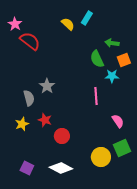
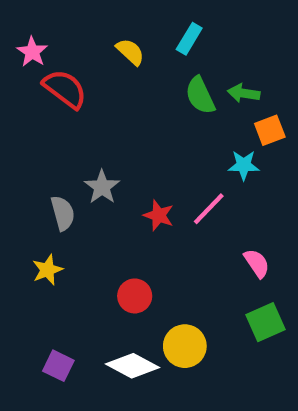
yellow semicircle: (68, 24) -> (130, 52), moved
green semicircle: (97, 59) -> (200, 95), moved
pink line: (96, 96) -> (209, 209), turned 48
red star: (45, 120) -> (159, 215), moved
yellow circle: (101, 157) -> (185, 346), moved

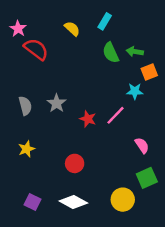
gray semicircle: (63, 213) -> (25, 106), moved
yellow circle: (185, 346) -> (123, 200), moved

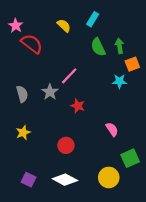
green arrow: (135, 52) -> (119, 46), turned 72
pink line: (116, 115) -> (69, 76), moved
pink semicircle: (142, 145) -> (112, 129), moved

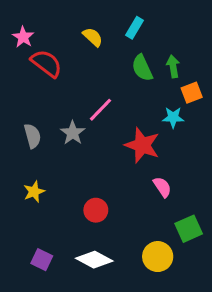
red star: (78, 106) -> (142, 145), moved, size x1.6

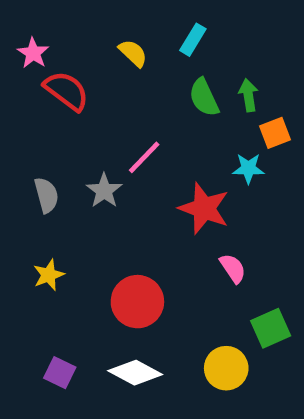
red circle: (96, 210) -> (137, 302), size x1.5

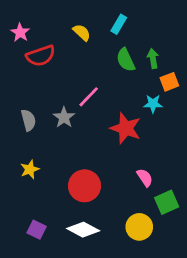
red semicircle: (66, 91) -> (41, 56), turned 124
pink semicircle: (233, 268) -> (145, 178), moved

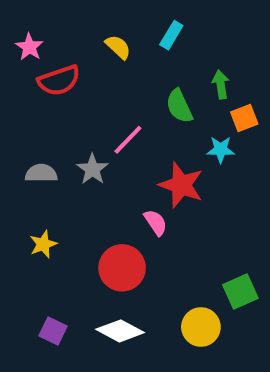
green semicircle: (126, 60) -> (179, 106), moved
gray semicircle: (28, 120) -> (41, 173), turned -75
pink semicircle: (145, 178) -> (156, 222), moved

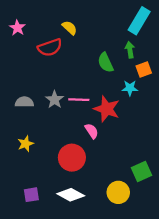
cyan rectangle: (171, 35) -> (139, 21), moved, size x1.6
red semicircle: (59, 80) -> (50, 47), moved
pink line: (128, 140) -> (79, 100), moved, turned 48
purple square: (53, 331) -> (31, 195), turned -35

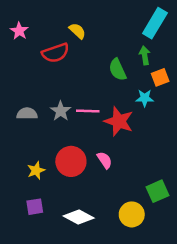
pink semicircle: (92, 131) -> (105, 160), moved
yellow star: (26, 144) -> (36, 170), moved
red circle: (72, 158) -> (71, 161), moved
purple square: (31, 195) -> (35, 207), moved

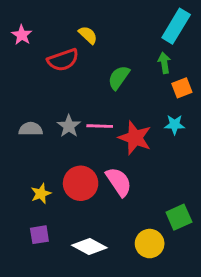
green semicircle: (117, 70) -> (119, 78), moved, turned 60
cyan star: (145, 98) -> (175, 125), moved
pink semicircle: (105, 160) -> (119, 182), size x1.5

